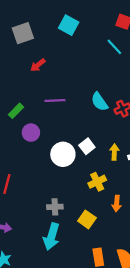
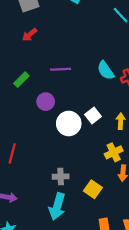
red arrow: (38, 65) -> (29, 35), moved
purple circle: (31, 133) -> (46, 102), moved
yellow cross: (97, 182) -> (114, 152), moved

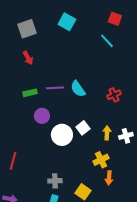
red arrow: (29, 35) -> (28, 58), turned -80
cyan semicircle: (106, 70) -> (78, 89), moved
green rectangle: (21, 80) -> (30, 93), moved, turned 32

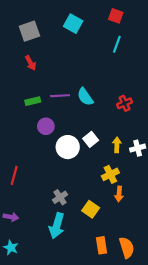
red square: (115, 19) -> (116, 16), moved
cyan line: (107, 41) -> (117, 44), turned 63
gray cross: (55, 181) -> (60, 197), turned -32

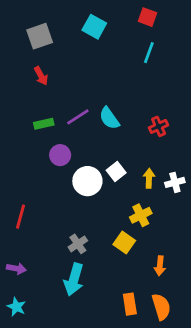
purple line: (60, 96) -> (78, 117), turned -30
orange arrow: (119, 194) -> (160, 266), moved
yellow square: (91, 209) -> (124, 243), moved

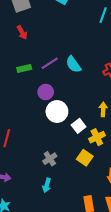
purple circle: (60, 155) -> (46, 92), moved
white square: (116, 172) -> (79, 126), moved
cyan arrow: (74, 279) -> (47, 185), size x0.6

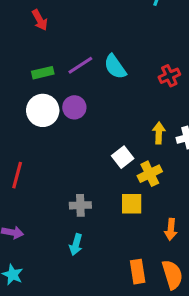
white circle: (57, 111) -> (43, 110), moved
yellow square: (85, 158) -> (132, 204), turned -35
gray cross: (50, 159) -> (80, 205), turned 32

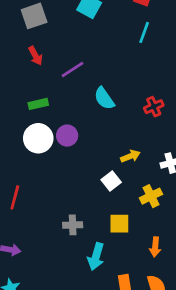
purple line: (80, 65) -> (73, 70), moved
yellow arrow: (159, 133) -> (130, 156), moved, turned 66
yellow cross: (150, 174) -> (151, 196), moved
cyan arrow: (76, 244) -> (96, 257), moved, size x1.4

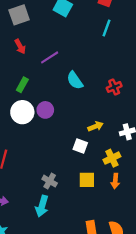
green rectangle: (38, 104) -> (22, 85), turned -48
white square: (111, 181) -> (80, 146), turned -32
gray cross: (73, 225) -> (50, 181), turned 32
orange arrow: (155, 247) -> (115, 181), moved
cyan arrow: (96, 257) -> (42, 206), moved

